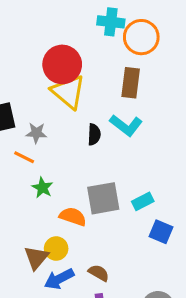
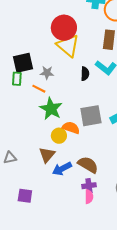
green star: (42, 188) -> (51, 109), size x1.6
yellow circle: (56, 249) -> (59, 136), moved
brown semicircle: (99, 273) -> (88, 165), size x1.5

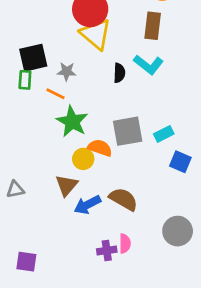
purple cross: (89, 186) -> (107, 250), moved
purple square: (25, 196) -> (26, 262), moved

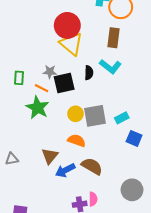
black square: (33, 58) -> (64, 83), moved
green star: (72, 121) -> (37, 108), moved
orange semicircle: (100, 148) -> (77, 141), moved
yellow circle: (83, 159) -> (76, 114), moved

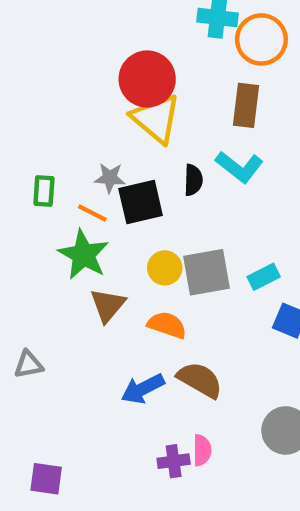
brown triangle: (50, 156) -> (108, 305), moved

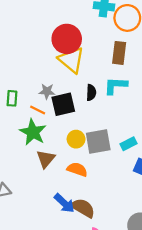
cyan L-shape: (239, 167) -> (116, 86), turned 145
brown semicircle: (200, 380) -> (83, 208), moved
blue arrow: (143, 389) -> (64, 203), turned -110

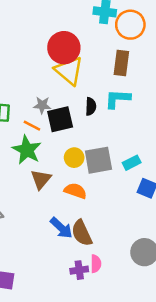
brown semicircle: (83, 208) -> (82, 233), turned -145

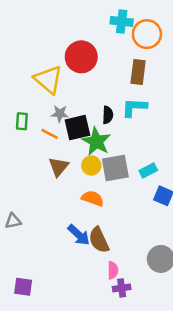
yellow triangle: (69, 71) -> (48, 80), moved
green star: (27, 150) -> (96, 141), moved
brown triangle: (41, 179) -> (58, 167), moved
purple cross: (79, 270) -> (122, 288), moved

